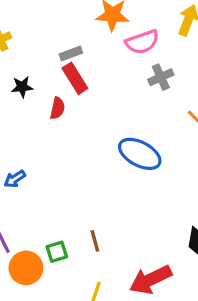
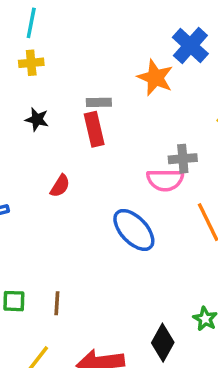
pink semicircle: (142, 42) -> (165, 180), moved
red semicircle: (57, 108) -> (60, 186), moved

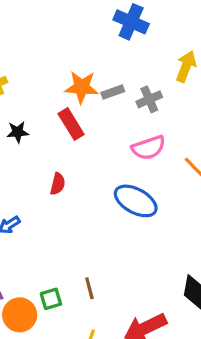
orange star: (155, 78) -> (82, 87), moved
gray rectangle: (99, 102) -> (113, 92), moved
gray cross: (183, 159) -> (149, 99), moved

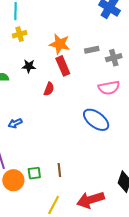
orange star: (82, 87) -> (60, 44), moved
red semicircle: (58, 184) -> (49, 89), moved

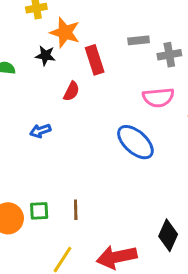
orange star: (60, 44) -> (65, 32), moved
blue arrow: (15, 123) -> (40, 131), moved

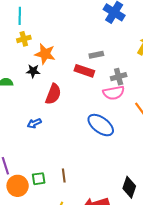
gray cross: (169, 55) -> (119, 77), moved
red rectangle: (95, 60) -> (84, 71), moved, turned -48
red semicircle: (71, 91) -> (53, 94), size x1.5

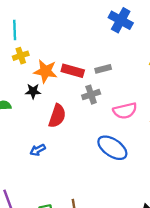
red rectangle: (84, 71) -> (73, 71), moved
gray cross: (119, 77) -> (91, 95), moved

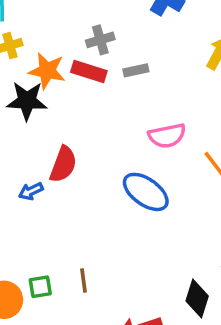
black star: (33, 91) -> (27, 101), size x1.6
gray cross: (91, 95) -> (100, 40), moved
red semicircle: (57, 116) -> (63, 164), moved

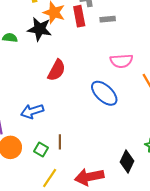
red rectangle: (89, 71) -> (79, 16), turned 54
blue arrow: (31, 191) -> (32, 111), moved, size x1.5
green square: (40, 287) -> (41, 149), moved, turned 32

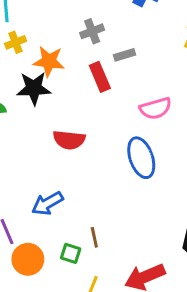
red rectangle: (79, 16) -> (100, 77), moved
red semicircle: (57, 70) -> (69, 140), turned 80
blue ellipse: (104, 93) -> (141, 158), turned 40

